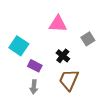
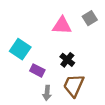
gray square: (88, 39) -> (90, 18), moved
gray arrow: (34, 87) -> (47, 93), moved

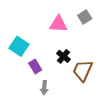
purple rectangle: (37, 70) -> (35, 66), turned 32
brown trapezoid: (74, 85) -> (83, 71), moved

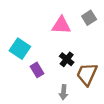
gray arrow: (44, 88) -> (64, 92), moved

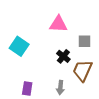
gray square: (89, 18) -> (85, 41), moved, turned 32
purple rectangle: (37, 70) -> (27, 89), moved, turned 40

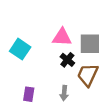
pink triangle: (58, 24) -> (62, 37), moved
gray square: (85, 41) -> (90, 44), size x1.5

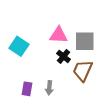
gray arrow: (64, 93) -> (49, 88), moved

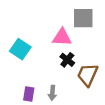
gray square: (85, 41) -> (83, 18), moved

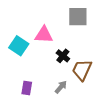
pink triangle: (62, 37) -> (44, 35), moved
gray arrow: (52, 93) -> (61, 87), moved, turned -144

